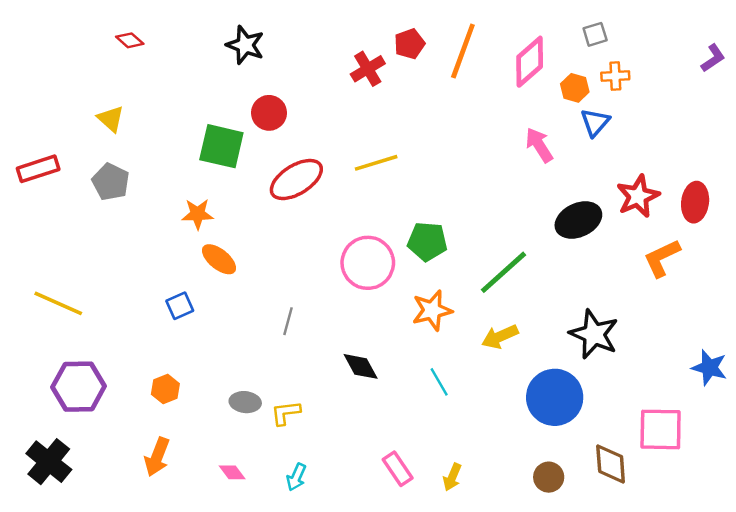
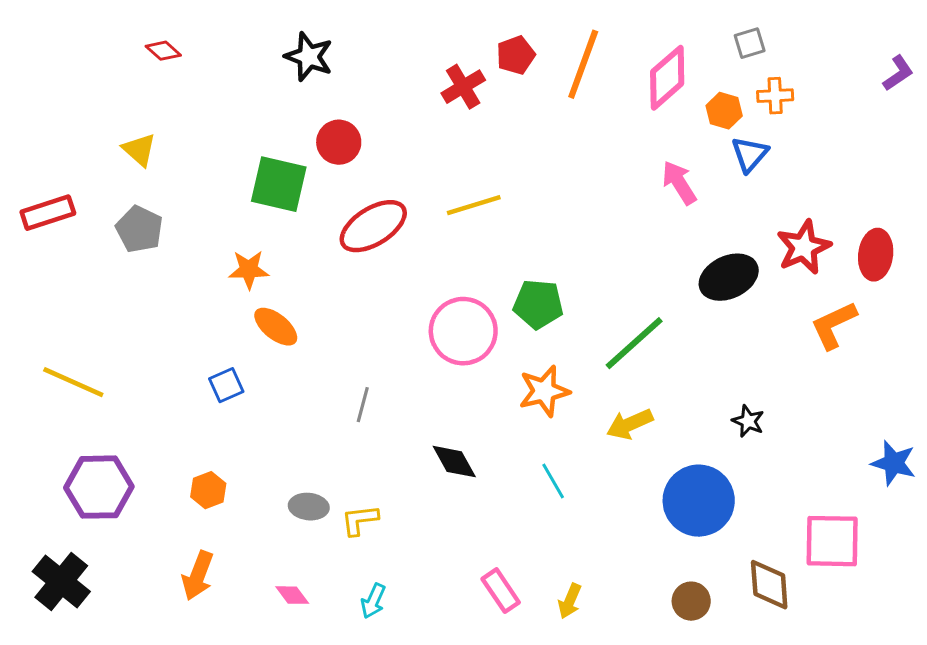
black star: (594, 334) -> (748, 421), size x0.5

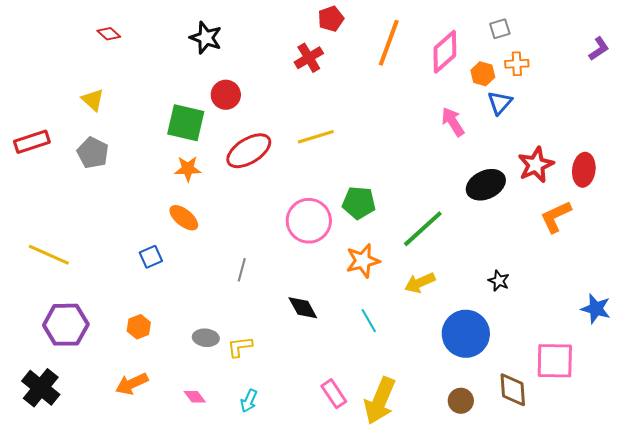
red pentagon: (516, 55) -> (331, 19), moved
orange star: (249, 270) -> (188, 169), moved
orange arrow: (198, 576) -> (132, 384), turned 44
yellow arrow: (570, 601) -> (380, 401), size x2.0

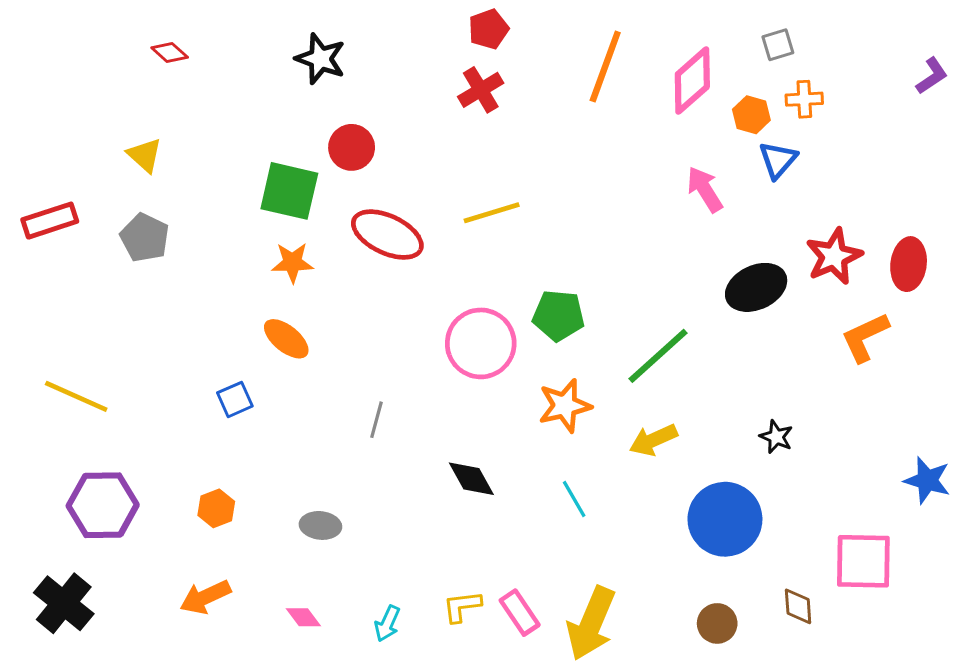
red pentagon: (331, 19) -> (488, 29), moved
red ellipse: (249, 151) -> (387, 235), turned 57
yellow L-shape: (240, 347) -> (462, 606), moved
brown diamond: (513, 390) -> (798, 606), size x0.7

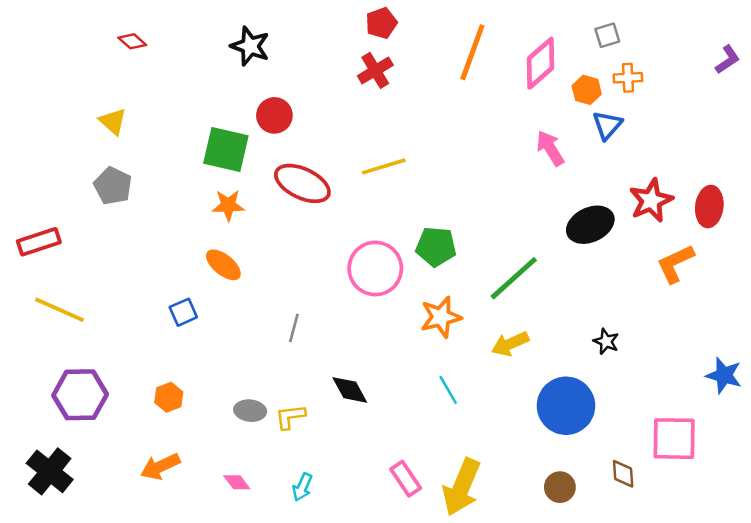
red rectangle: (50, 221) -> (39, 242), moved
black diamond: (471, 479) -> (350, 390), moved
yellow L-shape: (462, 606) -> (290, 417), moved

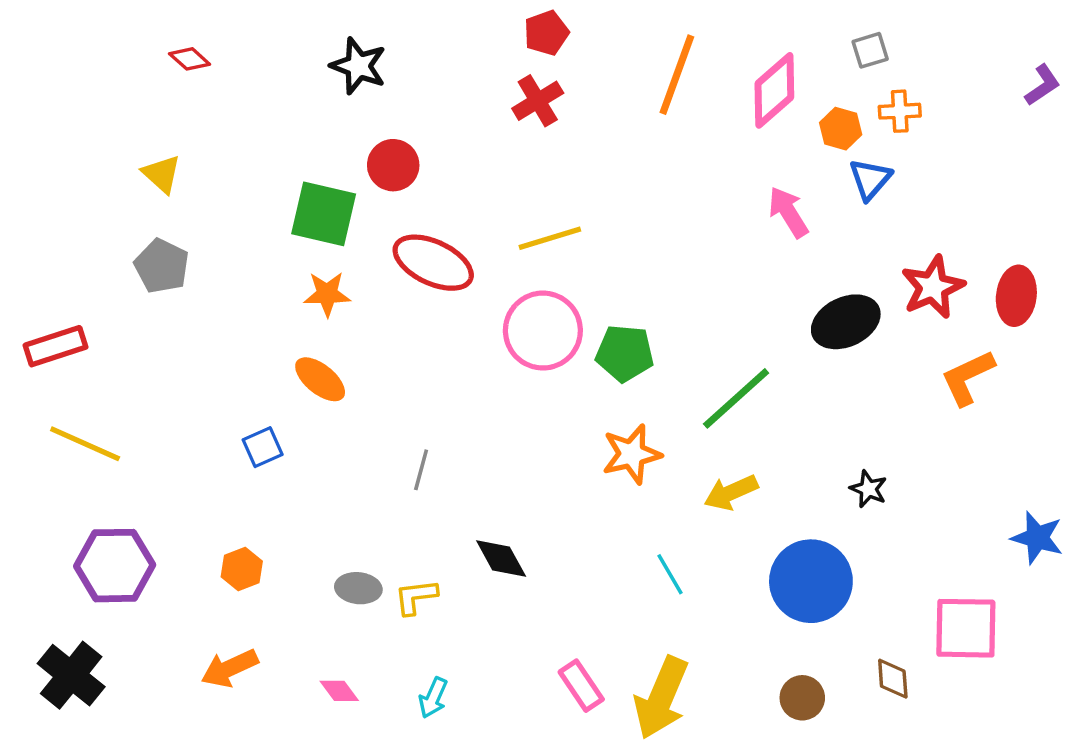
pink circle: (375, 268) -> (543, 331), moved
cyan line: (448, 390) -> (670, 574), moved

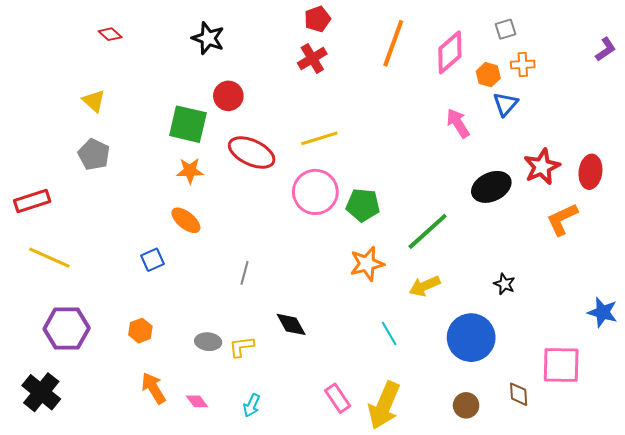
orange arrow: (230, 668) -> (154, 388), moved, turned 84

